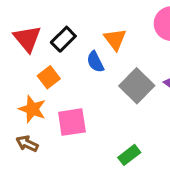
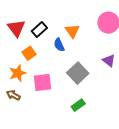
gray square: (137, 86) -> (78, 73), moved
orange star: (32, 109) -> (18, 73), turned 30

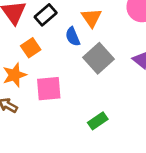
gray square: (78, 73) -> (98, 58), moved

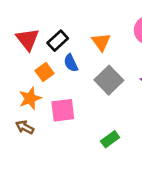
blue semicircle: (73, 37) -> (71, 63), moved

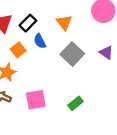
pink square: (63, 110) -> (36, 100), moved

